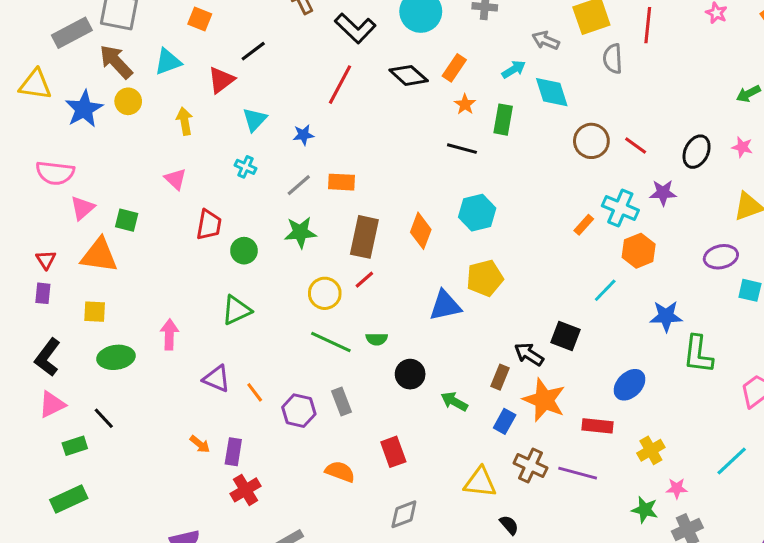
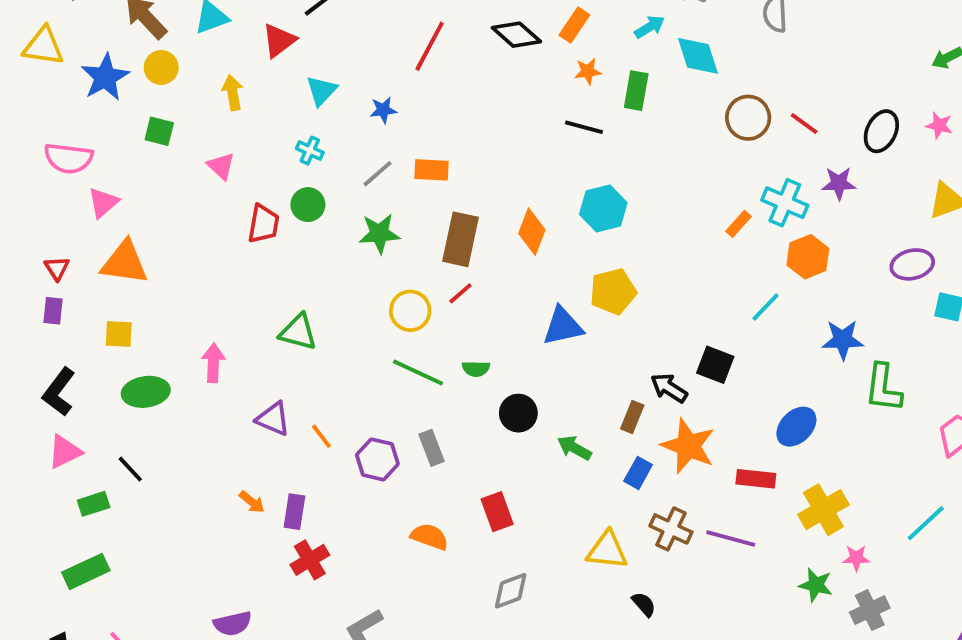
orange star: (465, 104) -> (588, 71), turned 30
green square: (127, 220) -> (159, 131), moved
green circle: (244, 251) -> (308, 205), moved
green triangle: (236, 310) -> (298, 332), turned 40
yellow cross: (651, 450) -> (823, 510), size x1.4

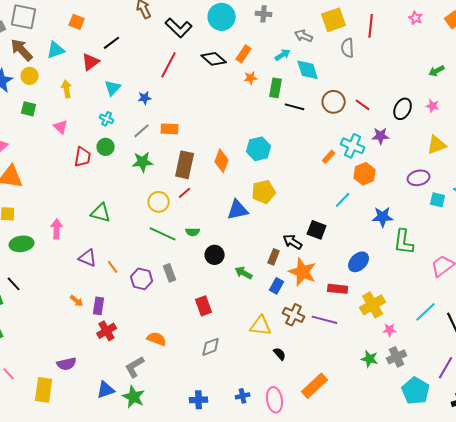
black line: (584, 127) -> (295, 107), moved
orange semicircle: (430, 537) -> (157, 339), moved
green star: (816, 585) -> (370, 359), moved

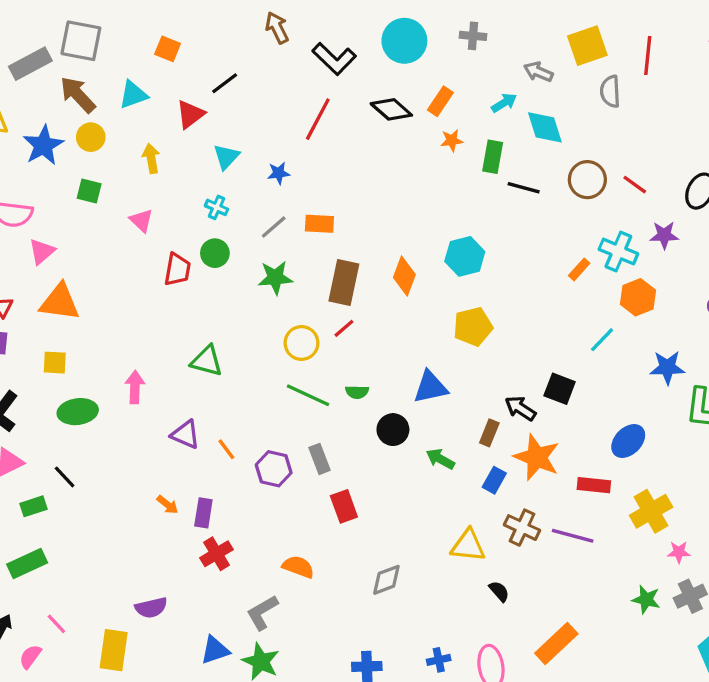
blue triangle: (238, 210) -> (431, 387), moved
red rectangle: (204, 306) -> (344, 506), moved

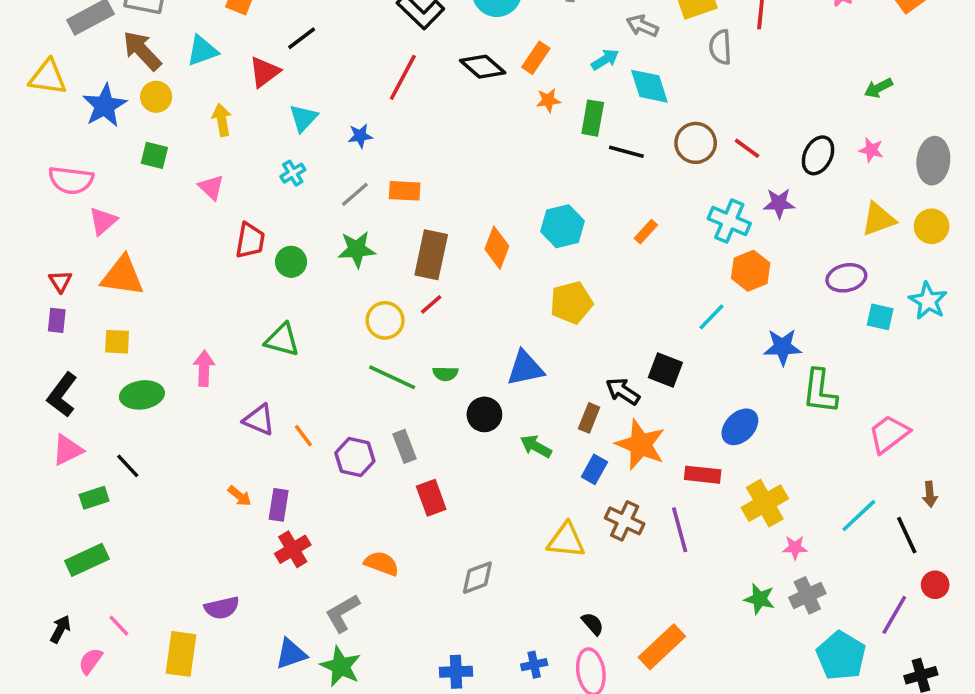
cyan cross: (217, 207) -> (293, 173), turned 35
green circle: (215, 253) -> (291, 262), moved
orange rectangle: (579, 269) -> (646, 232), moved
purple line: (573, 536) -> (680, 530), turned 60
black semicircle: (499, 591) -> (593, 624), moved

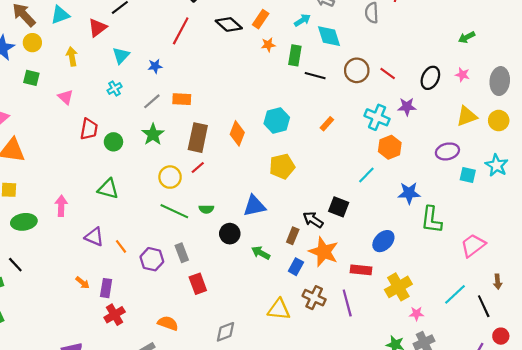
green star: (357, 249) -> (153, 134), turned -30

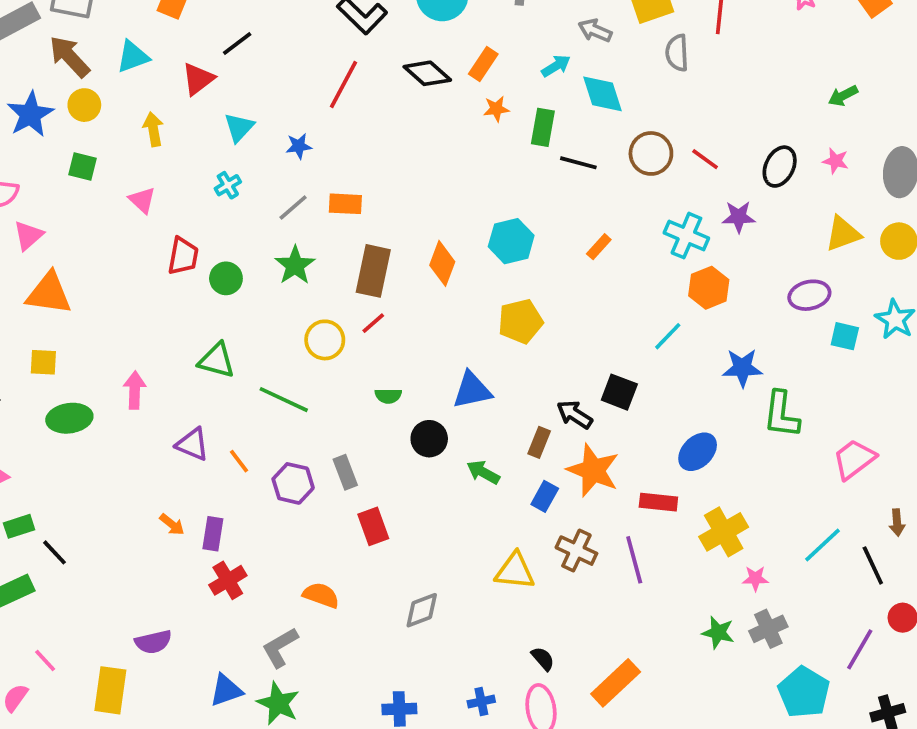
green line: (174, 211) -> (284, 400), moved
black line: (15, 265) -> (54, 552), moved

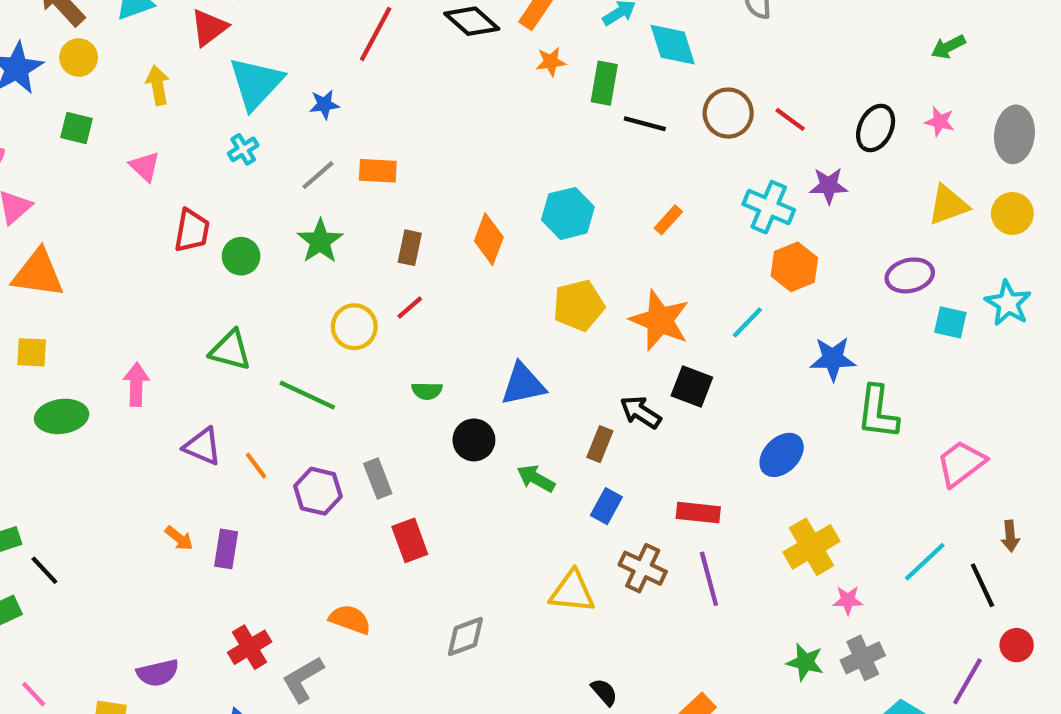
cyan triangle: (239, 127) -> (256, 83), size x1.6
brown rectangle: (373, 271) -> (410, 248), size x0.6
orange star: (593, 470) -> (660, 320), moved
red rectangle: (658, 502) -> (698, 513), moved
red cross: (228, 580) -> (250, 647), moved

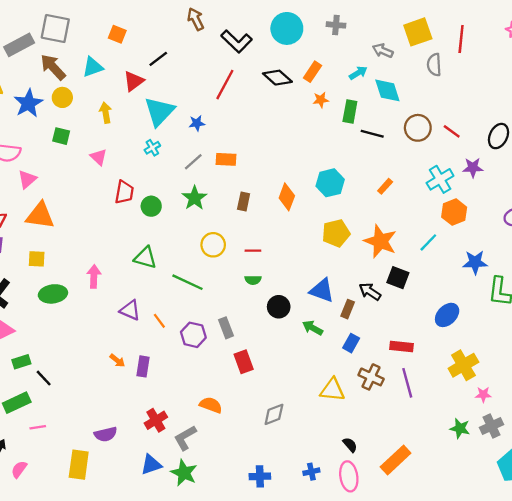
cyan cross: (769, 207) -> (440, 179), turned 36
red line: (410, 307) -> (253, 251), moved, turned 42
blue triangle: (523, 384) -> (322, 290), moved, turned 32
pink line: (34, 694) -> (38, 427), moved, turned -56

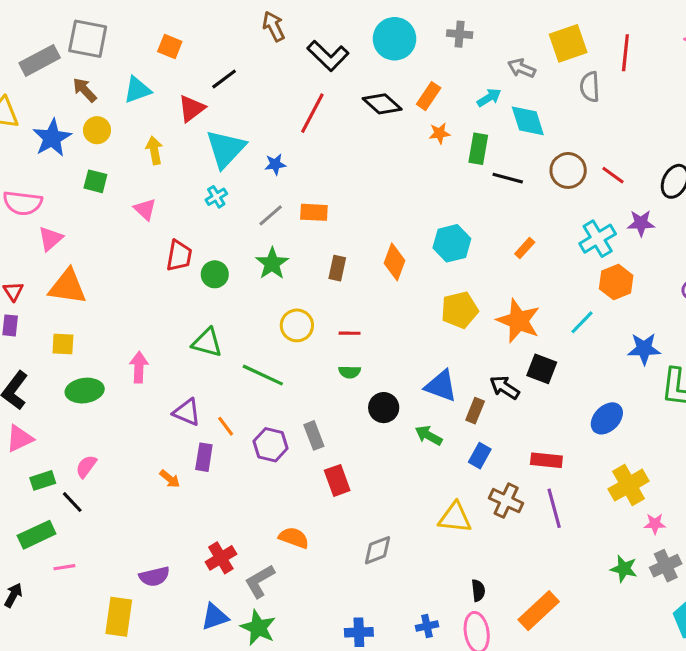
brown arrow: (53, 67) -> (85, 90), size x0.7
purple rectangle: (143, 366) -> (204, 457), moved
black semicircle: (350, 445) -> (478, 590), turned 35
pink semicircle: (19, 469) -> (86, 466), moved

